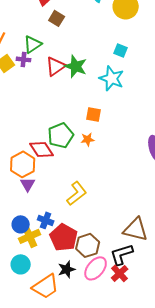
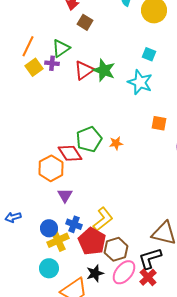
orange square: (94, 114) -> (159, 123), moved
purple triangle: (28, 184) -> (65, 195), moved
yellow L-shape: (77, 193) -> (103, 219), moved

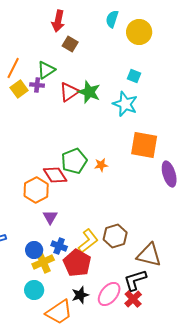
orange square: (159, 123) -> (144, 145), size x1.8
brown hexagon: (116, 249) -> (115, 236), moved

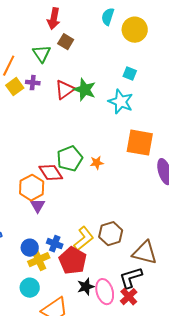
green triangle: (46, 70) -> (42, 54), moved, turned -30
purple triangle: (50, 217) -> (38, 206), moved
pink ellipse: (109, 294) -> (105, 292), turned -55
black star: (80, 295) -> (86, 287), moved

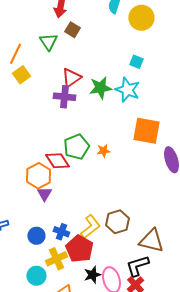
purple cross: (33, 83) -> (64, 97), moved, size x1.5
green star: (85, 90) -> (100, 88), moved, turned -30
yellow cross: (39, 260) -> (56, 259), moved

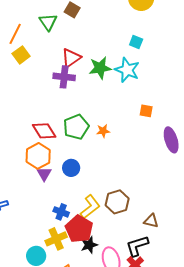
orange square: (146, 131) -> (146, 111), size x0.5
red diamond: (57, 161) -> (44, 131), moved
blue circle: (36, 236) -> (71, 168), moved
brown triangle: (151, 241) -> (151, 221), size x0.6
black star: (92, 275) -> (89, 245), moved

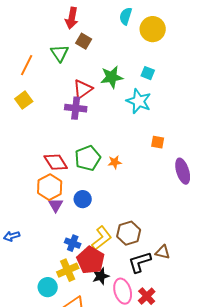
yellow square: (21, 55) -> (24, 100), moved
green star: (100, 68) -> (112, 77), moved
black L-shape: (137, 246) -> (140, 262), moved

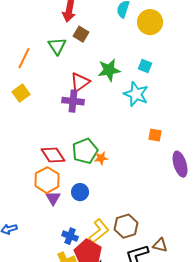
orange star: (115, 162) -> (101, 158), moved

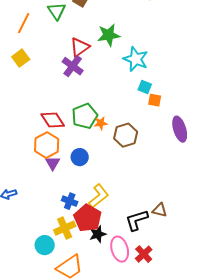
cyan square: (145, 66) -> (145, 87), moved
purple cross: (73, 101) -> (73, 66), turned 30
brown hexagon: (126, 226) -> (126, 135), moved

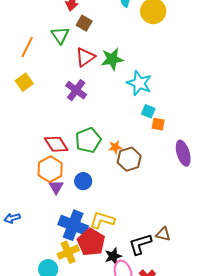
red triangle: (80, 47) -> (85, 57), moved
orange star: (101, 123) -> (115, 147), moved
yellow L-shape: (99, 196) -> (102, 220), turned -125
blue cross: (70, 201) -> (73, 225), size x1.8
black star: (98, 234) -> (113, 256), moved

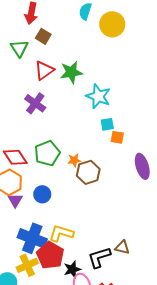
cyan square: (148, 111) -> (107, 124), turned -32

